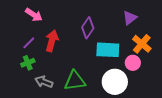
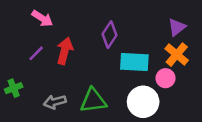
purple triangle: (130, 18) -> (177, 27), moved
green cross: (28, 63) -> (14, 88), moved
gray arrow: (44, 82) -> (55, 102), turned -36

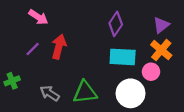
purple diamond: (109, 35) -> (116, 24), moved
gray arrow: (55, 102) -> (50, 93), turned 48

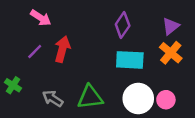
pink circle: (151, 72) -> (166, 100), moved
green cross: (12, 81) -> (13, 85), turned -35

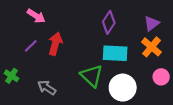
green triangle: (90, 97) -> (92, 76), moved, turned 50
pink circle: (166, 100) -> (161, 77), moved

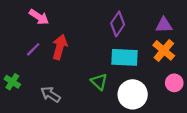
purple triangle: (151, 23) -> (164, 25), turned 35
green triangle: (92, 76) -> (99, 82), size x0.7

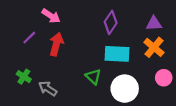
pink arrow: (39, 17) -> (51, 16), moved
purple line: (33, 49) -> (29, 38), moved
green cross: (12, 82) -> (24, 77), moved

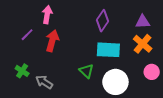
pink arrow: (51, 16) -> (47, 15), turned -114

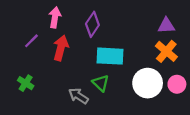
purple diamond: (102, 21) -> (92, 24), moved
cyan rectangle: (108, 50) -> (110, 56), moved
gray arrow: (44, 82) -> (78, 96), moved
white circle: (115, 82) -> (148, 83), moved

